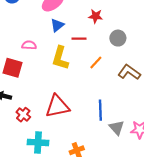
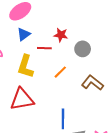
red star: (96, 16) -> (61, 35), moved
red triangle: (57, 106) -> (22, 99), moved

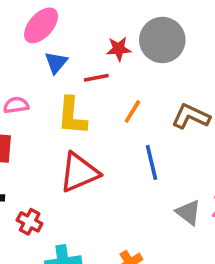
gray circle: (83, 49) -> (162, 40), moved, size x1.6
blue line: (63, 119) -> (151, 162), moved

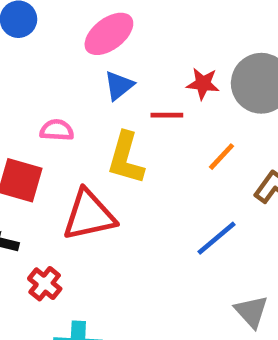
orange line: (132, 111) -> (222, 157), moved
blue line: (151, 162) -> (216, 238), turned 52
red triangle: (79, 172) -> (89, 215), moved

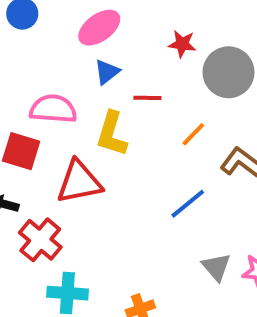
red star: (203, 84) -> (182, 44), moved
pink semicircle: (57, 130) -> (53, 109), size x1.6
red cross: (45, 284) -> (40, 240), size x1.5

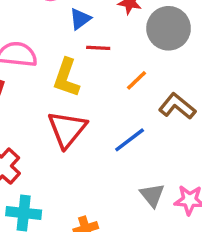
blue triangle: (107, 72) -> (80, 19), moved
red triangle: (79, 182) -> (67, 129), moved, turned -42

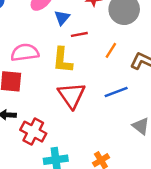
blue line: (130, 140) -> (116, 92), turned 30

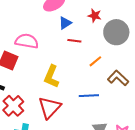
yellow L-shape: (63, 60) -> (51, 76), moved
red triangle: (72, 95) -> (50, 108), moved

